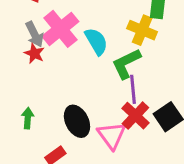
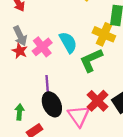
pink cross: (60, 29) -> (42, 47), moved, size x0.7
purple line: (133, 89) -> (47, 87), moved
green arrow: (28, 118) -> (19, 112), moved

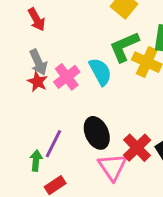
green L-shape: (91, 60) -> (124, 47), moved
purple line: (47, 87) -> (53, 144), moved, turned 30
black ellipse: (52, 104) -> (97, 133), moved

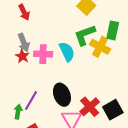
pink cross: (67, 77) -> (43, 54), turned 36

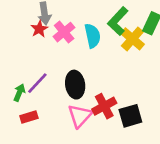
green L-shape: (85, 35) -> (118, 21), turned -40
pink cross: (43, 54) -> (64, 32), turned 36

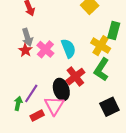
green L-shape: (118, 21) -> (102, 70), moved
red cross: (104, 106) -> (75, 77), moved
pink triangle: (80, 116) -> (54, 106), moved
red rectangle: (29, 117) -> (37, 116), moved

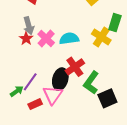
cyan semicircle: (68, 48) -> (69, 39), turned -78
green L-shape: (102, 70) -> (91, 83), moved
black ellipse: (61, 90) -> (60, 79), turned 30
green arrow: (18, 103) -> (17, 91), turned 40

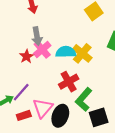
gray arrow: (29, 26) -> (37, 36), moved
yellow cross: (101, 37) -> (82, 53), moved
red star: (26, 39) -> (27, 56), moved
black ellipse: (60, 79) -> (60, 116), moved

